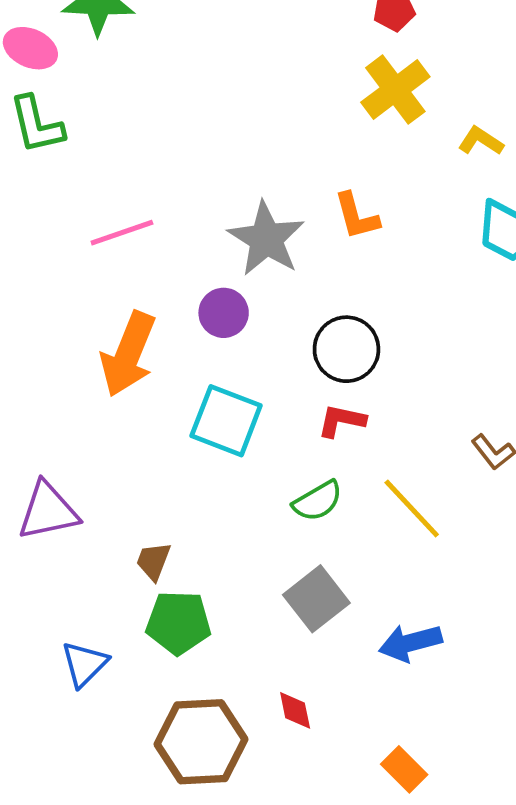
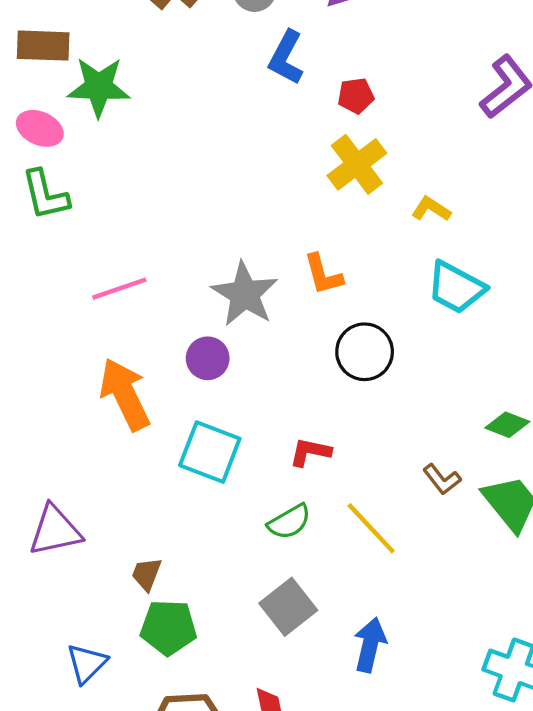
black circle: (346, 349) -> (365, 352), moved
orange arrow: (128, 354) -> (125, 394), turned 132
blue arrow: (410, 643) -> (370, 645), turned 118

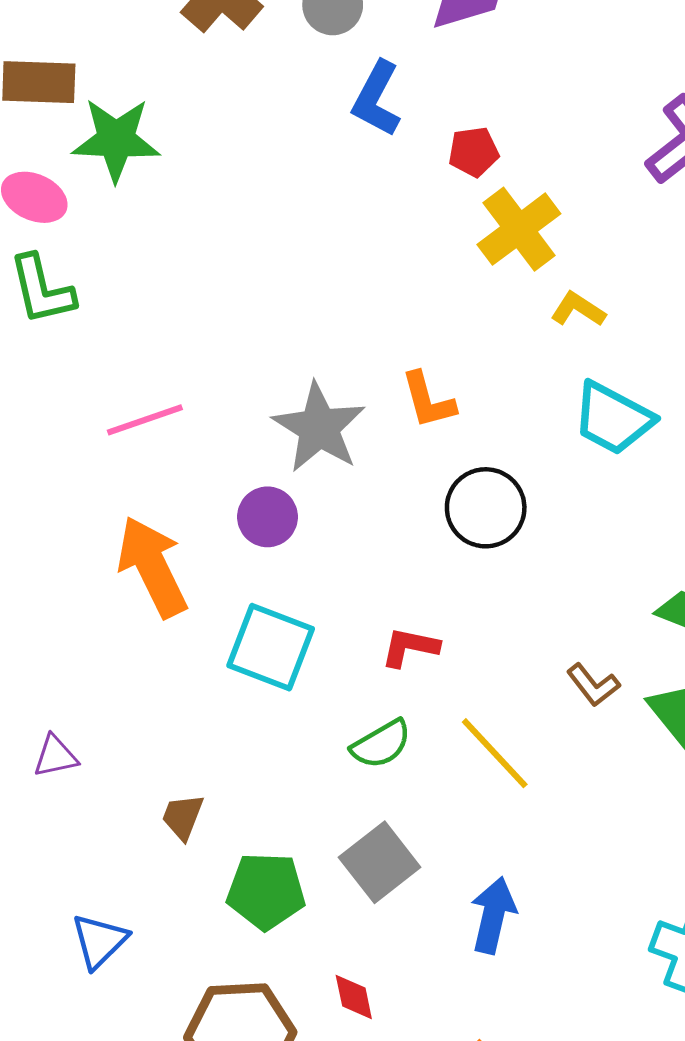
yellow cross: (357, 164) -> (519, 229), moved
purple triangle: (55, 530) -> (55, 756), size x0.6
green pentagon: (168, 627) -> (266, 891), moved

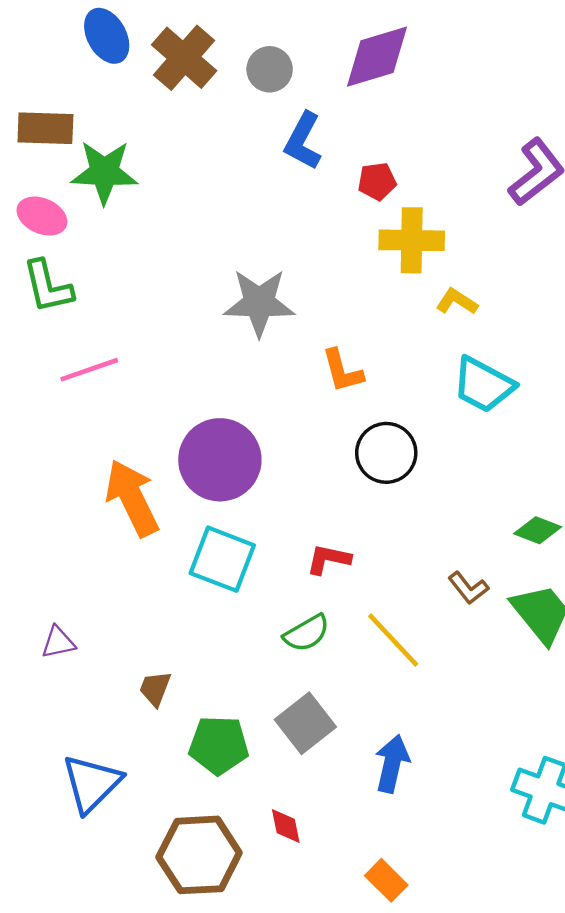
yellow cross: (519, 229) -> (412, 240), turned 38
pink line: (145, 420) -> (89, 370), moved
gray star: (319, 428) -> (259, 303), moved, turned -30
purple circle: (268, 517) -> (220, 460), size x1.8
blue triangle: (99, 941) -> (92, 783), size x1.4

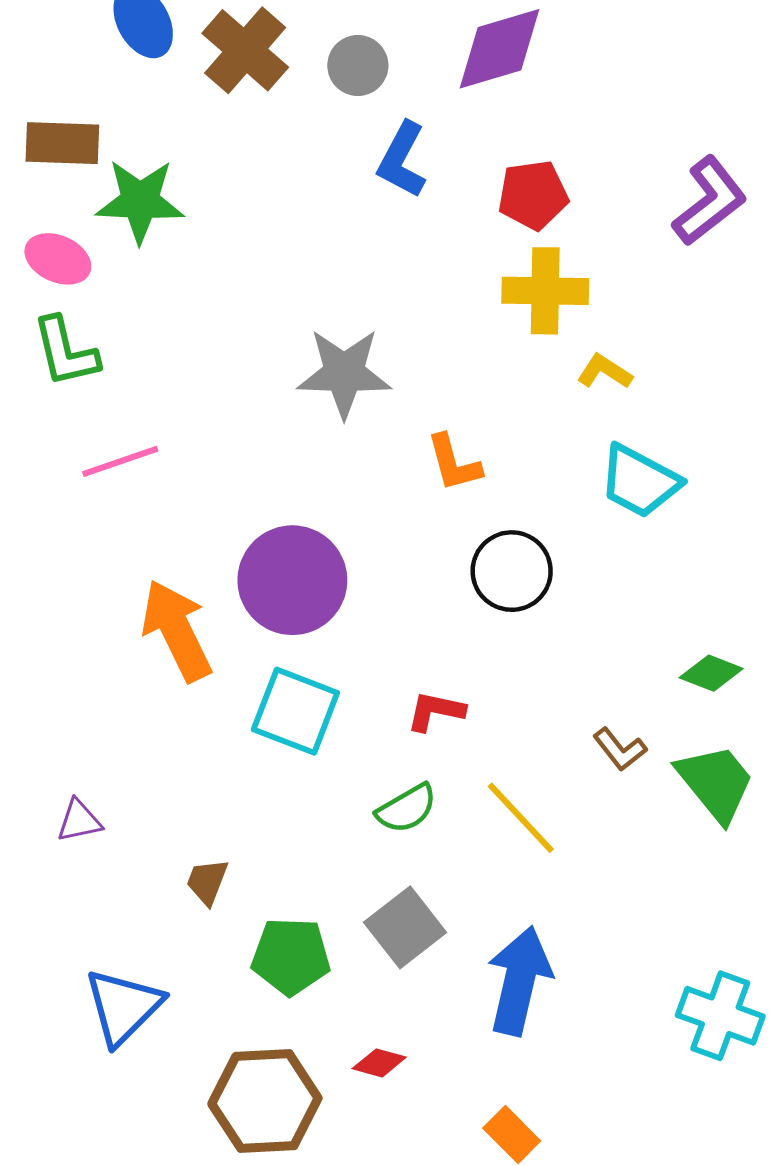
red pentagon: (377, 181) -> (533, 195), moved, size x1.4
blue arrow: (392, 764) -> (519, 981), size x1.4
red diamond: (286, 826) -> (379, 1063), turned -63

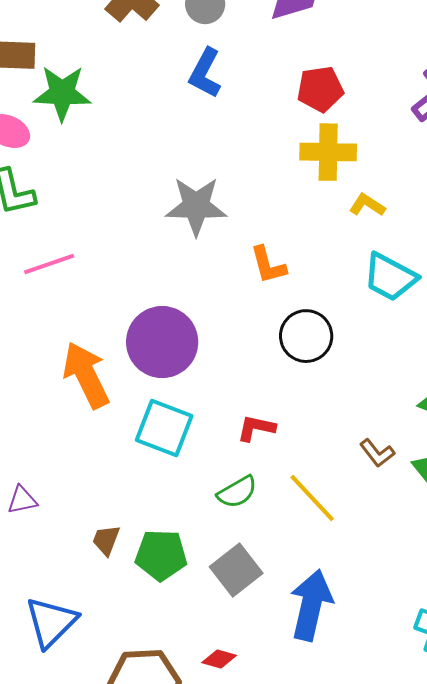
blue L-shape: (402, 160) -> (205, 73), moved
green pentagon: (291, 956) -> (161, 555), moved

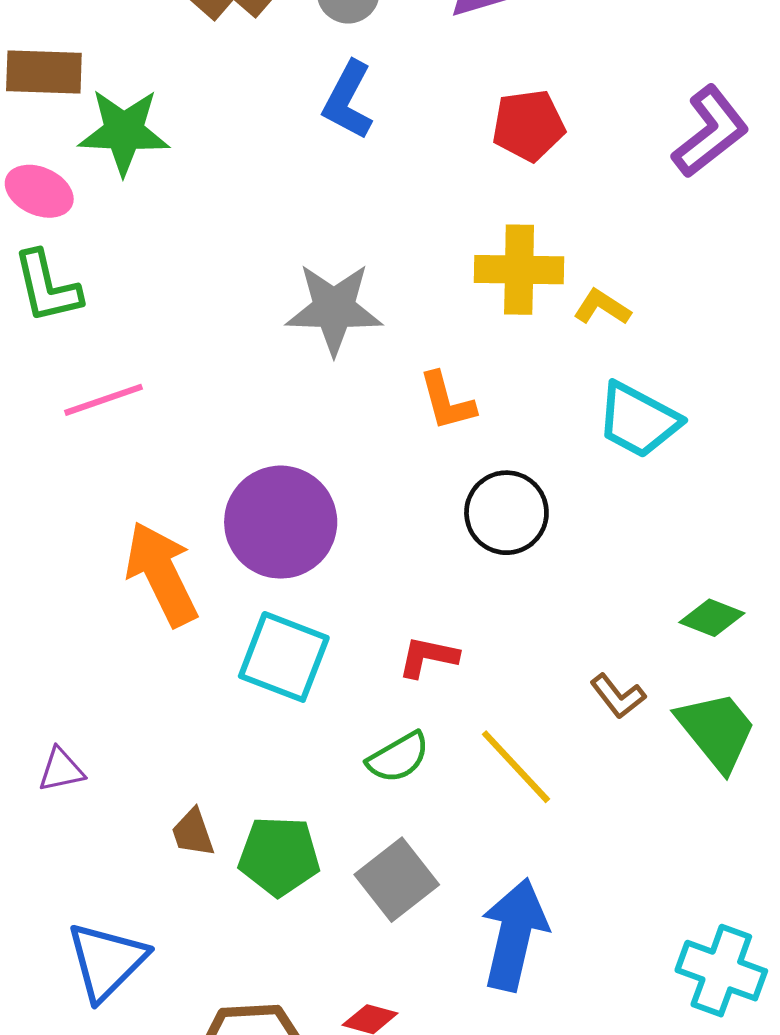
yellow cross: (328, 152) -> (519, 270), moved
brown trapezoid: (106, 540) -> (193, 833), turned -40

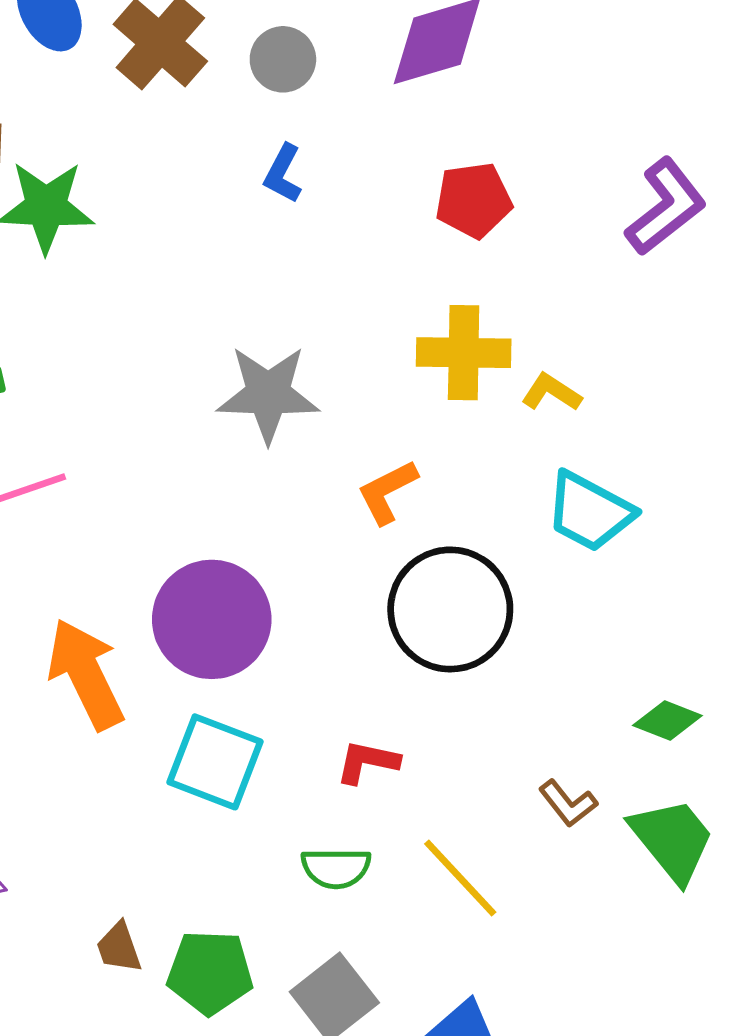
blue L-shape: (348, 100) -> (283, 174), size x0.7
orange L-shape: (447, 401) -> (387, 492), turned 78
black circle: (506, 513) -> (450, 609), size x1.4
green semicircle: (398, 757) -> (336, 868), turned 30

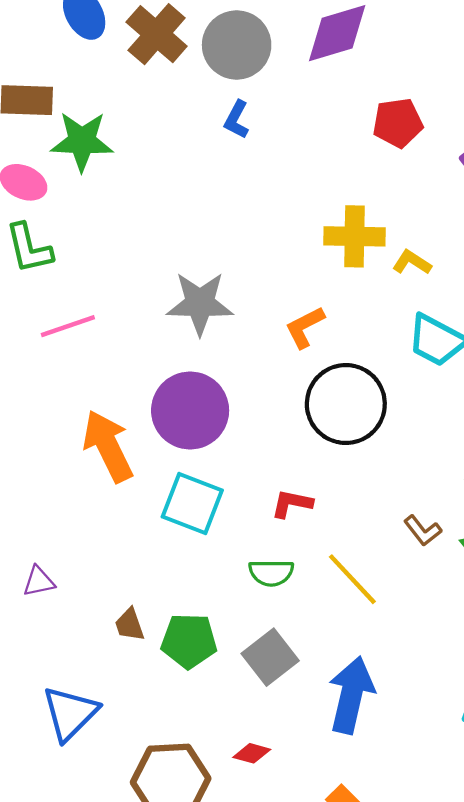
gray circle: (283, 59) -> (237, 45), size x1.6
red pentagon: (474, 200) -> (398, 123), moved
gray star: (268, 394) -> (200, 303), moved

